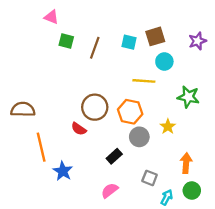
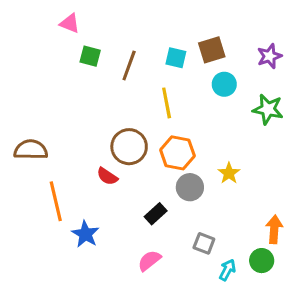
yellow line: (144, 81) -> (167, 103), moved, turned 75
green star: (188, 97) -> (268, 109), moved
orange arrow: (186, 163) -> (274, 229), moved

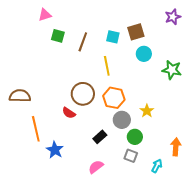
pink triangle: (70, 23) -> (45, 15), turned -40
purple star: (269, 56) -> (173, 17), moved
green circle: (262, 261) -> (135, 137), moved
cyan arrow: (227, 270) -> (157, 166), moved

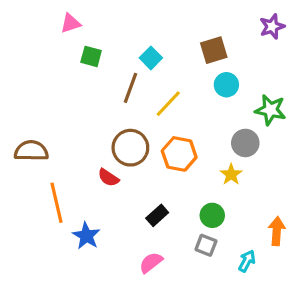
cyan square: (113, 37) -> (151, 58), moved, turned 32
brown line: (83, 42) -> (130, 88), moved
yellow line: (107, 66) -> (168, 104), turned 54
gray circle: (122, 120) -> (245, 143), moved

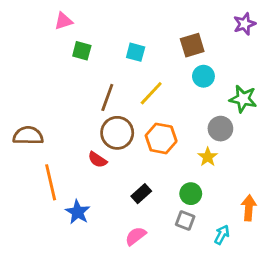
cyan square: (151, 58) -> (136, 52), turned -30
brown line: (130, 88) -> (107, 97), moved

